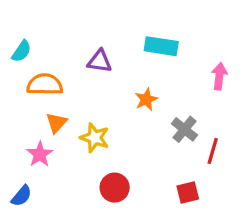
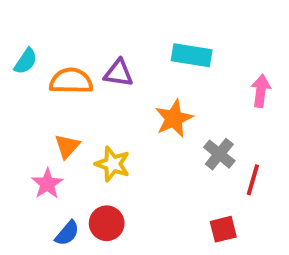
orange semicircle: (45, 84) -> (71, 81), moved
orange star: (146, 99) -> (174, 119), size x1.4
red circle: (115, 188) -> (107, 223), moved
blue semicircle: (21, 196) -> (67, 233), moved

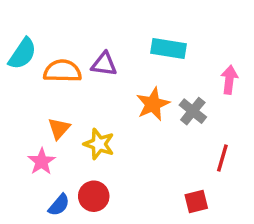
cyan semicircle: (26, 61) -> (22, 54), size x1.4
gray cross: (219, 154) -> (193, 111), moved

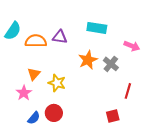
pink arrow: (229, 80) -> (132, 46), turned 105

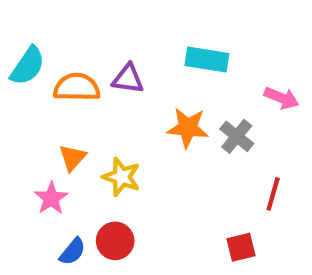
orange star: (88, 60) -> (188, 128), turned 30

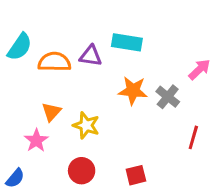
cyan rectangle: (207, 60) -> (127, 42), moved
pink arrow: (282, 98) -> (199, 69), turned -65
red square: (241, 247) -> (136, 175), moved
blue semicircle: (72, 252) -> (15, 178), moved

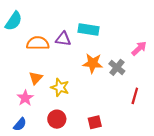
cyan semicircle: (20, 47) -> (14, 21), moved
blue semicircle: (15, 178) -> (20, 124), moved

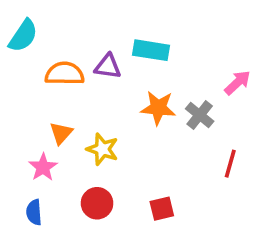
blue semicircle: (20, 124) -> (34, 212), turned 136

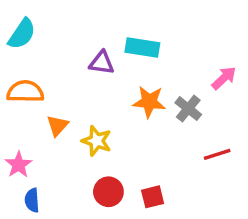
orange semicircle: (65, 74) -> (25, 92), moved
red line: (230, 164) -> (217, 154), turned 56
pink star: (43, 167) -> (18, 165), moved
red circle: (97, 203) -> (108, 192), moved

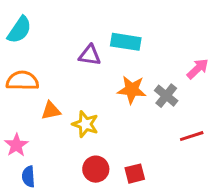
orange triangle: (58, 126) -> (51, 111), turned 36

